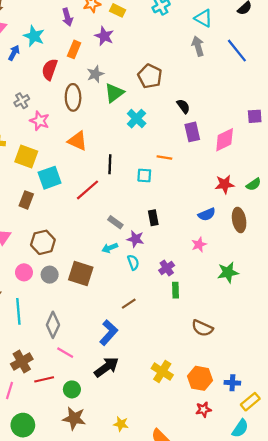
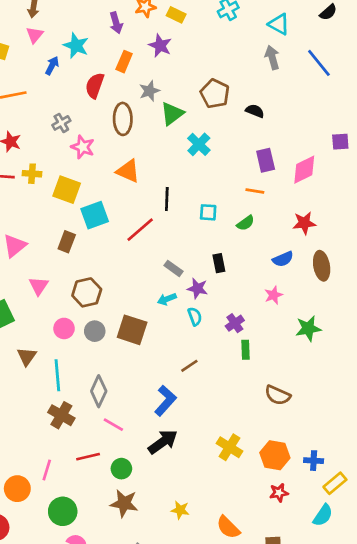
black semicircle: (183, 106) -> (255, 111), moved, turned -32
orange line: (164, 158) -> (255, 191), moved
green semicircle: (254, 184) -> (246, 223), moved
brown cross: (22, 362) -> (61, 415), moved, turned -30

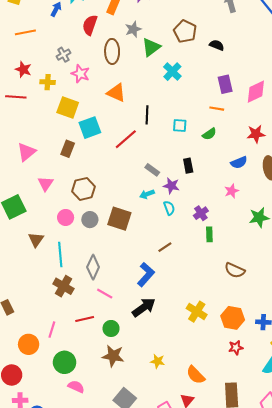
yellow cross: (32, 174) -> (48, 82), moved

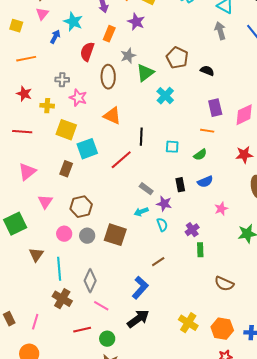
gray cross: (63, 55) -> (62, 80), turned 32
red line: (16, 97) -> (22, 132), moved
blue semicircle: (239, 162) -> (205, 182), moved
pink line: (52, 330) -> (35, 322), moved

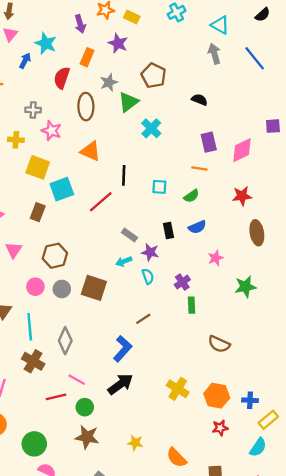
brown pentagon: (177, 58) -> (154, 76), moved
pink line: (101, 306) -> (77, 380), moved

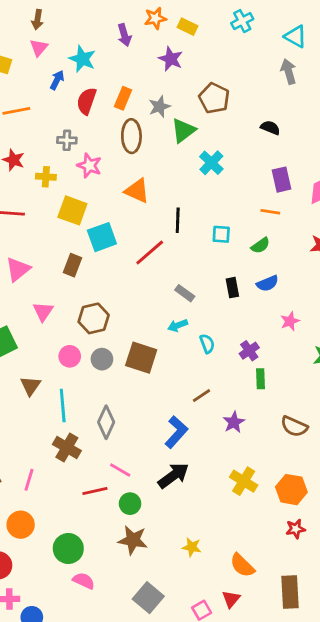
orange rectangle: (87, 57) -> (123, 98), moved
red semicircle: (62, 78) -> (87, 101), moved
purple star: (150, 252) -> (234, 422), moved, turned 30

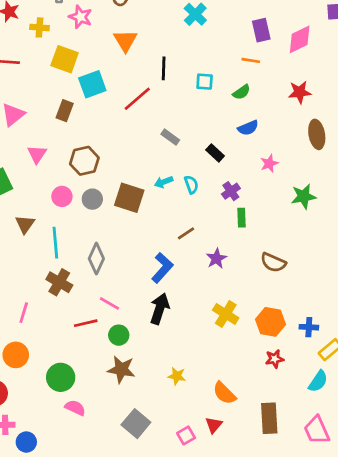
orange triangle: (137, 191) -> (125, 41), turned 35
black rectangle: (232, 288) -> (215, 153), moved, turned -36
cyan arrow: (178, 325) -> (164, 182), moved
black arrow: (173, 476) -> (160, 309), turned -36

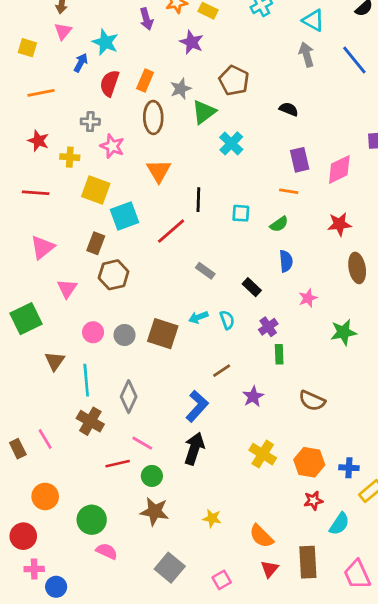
blue semicircle: (248, 128) -> (286, 261), turned -72
brown hexagon: (84, 161) -> (114, 275), moved
pink line: (24, 313) -> (45, 439), moved, turned -48
cyan semicircle: (318, 381) -> (339, 524), moved
red triangle: (214, 425) -> (270, 569), moved

